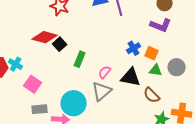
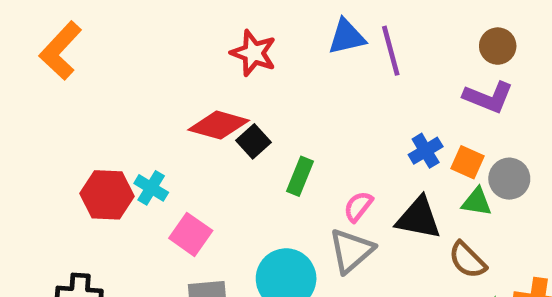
gray circle: (177, 67) -> (509, 179), moved

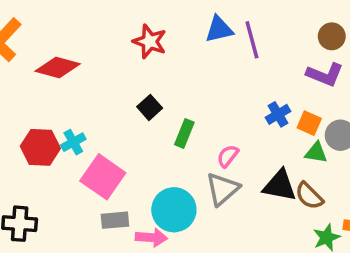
red diamond: (219, 125) -> (58, 68), moved
cyan cross: (151, 188) -> (73, 142), turned 30
black triangle: (419, 218) -> (280, 185), moved
pink square: (191, 234) -> (103, 177), size x1.4

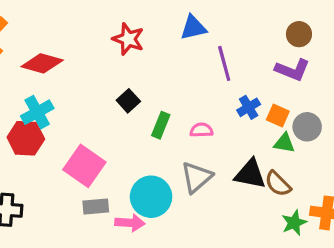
purple line: (252, 40) -> (224, 63), moved
cyan cross: (73, 142) -> (37, 112), moved, size x1.4
pink semicircle: (228, 156) -> (201, 130), moved, turned 50

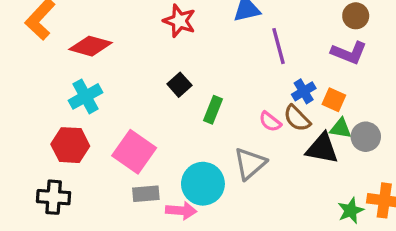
gray circle: (307, 127) -> (366, 137), moved
pink semicircle: (201, 130) -> (270, 122), moved, turned -140
red hexagon: (26, 138) -> (70, 145), moved
black triangle: (250, 174) -> (322, 148), moved
brown semicircle: (278, 184) -> (297, 118), moved

